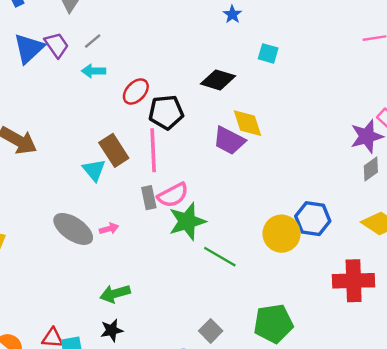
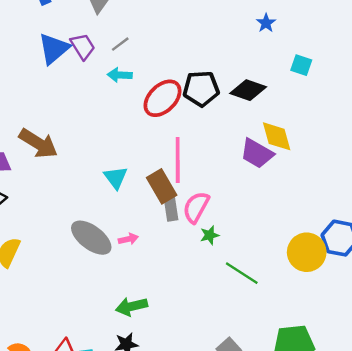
red ellipse: (136, 92) -> (163, 98), size x1.4
black pentagon: (166, 112) -> (201, 89), moved
brown rectangle: (114, 150) -> (162, 186), moved
pink semicircle: (173, 195) -> (196, 207), turned 144
green star: (187, 221) -> (210, 235), size x0.5

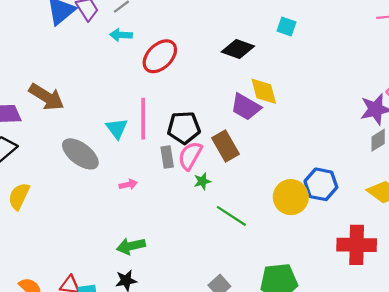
black pentagon: (201, 89) -> (184, 128), moved
pink line: (178, 160) -> (143, 119), moved
brown rectangle: (162, 186) -> (225, 146), moved
gray ellipse: (91, 238) -> (80, 154), moved

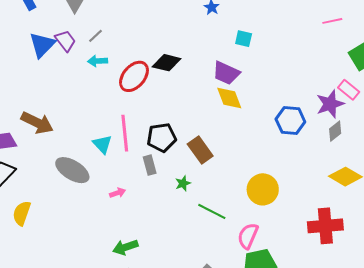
black diamond: (238, 49) -> (167, 63), moved
purple trapezoid: (246, 107) -> (226, 73), moved
pink semicircle: (190, 156) -> (248, 236), moved
blue hexagon: (321, 184) -> (290, 120), moved

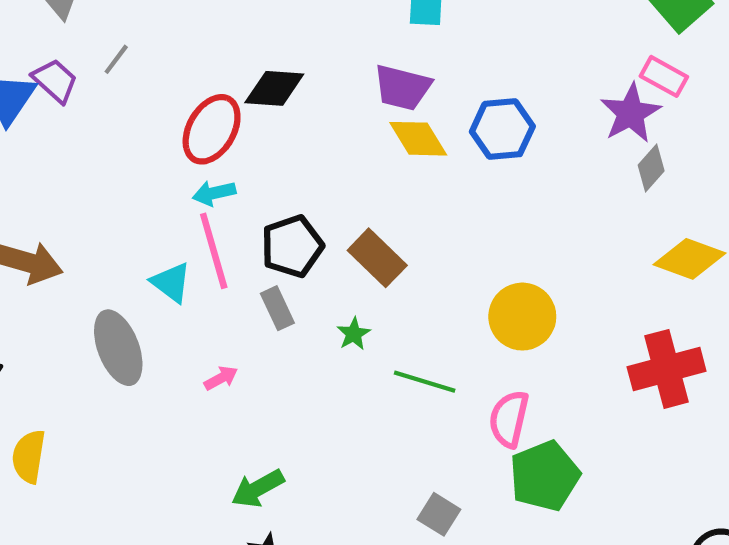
cyan arrow: (98, 61) -> (214, 193), moved
blue hexagon: (290, 120) -> (502, 129), moved
gray ellipse: (72, 170) -> (118, 348), turned 48

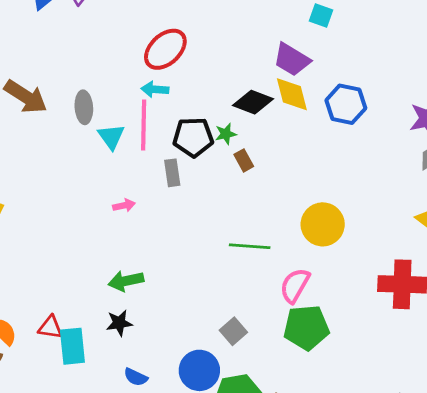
black diamond: (274, 88) -> (253, 102), moved
brown rectangle: (377, 258) -> (244, 160), size x0.6
green star: (354, 334) -> (226, 134), moved
gray ellipse: (118, 348) -> (84, 107), moved, size x0.7
green line: (425, 382) -> (250, 246), turned -30

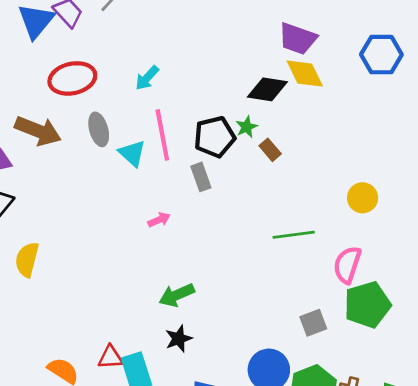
red ellipse: (165, 49) -> (72, 78), moved, turned 42
cyan arrow: (155, 89) -> (147, 78), moved, turned -40
blue hexagon: (346, 104) -> (381, 55), moved
yellow circle: (323, 224) -> (363, 198), size x0.7
gray square: (233, 331) -> (313, 323), moved, turned 32

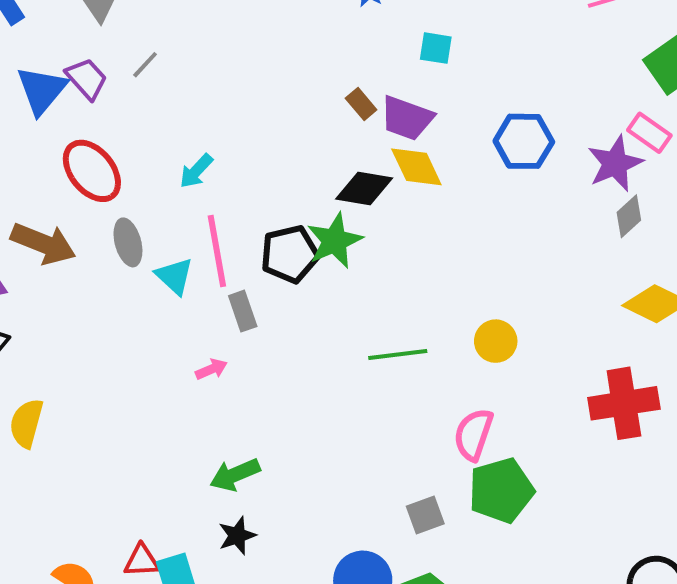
red ellipse: (72, 78) -> (92, 171), turned 63
green star: (247, 127) -> (335, 241), size x1.8
brown rectangle: (270, 150) -> (361, 104), moved
gray rectangle: (201, 177) -> (243, 311), moved
green line: (294, 235) -> (398, 355), moved

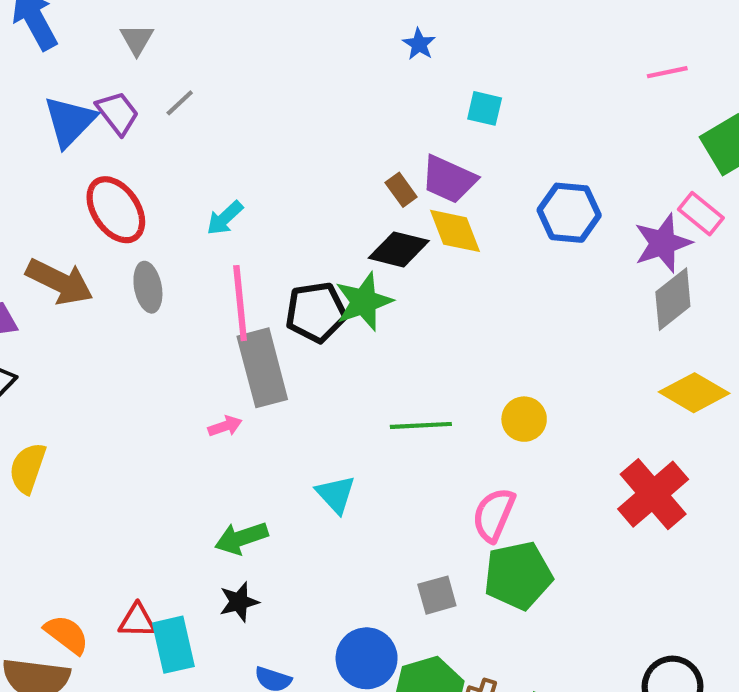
brown rectangle: (361, 104) -> (401, 190), moved
gray diamond: (629, 216) -> (673, 299), size x1.4
cyan triangle: (174, 276) -> (336, 494), moved
gray rectangle: (243, 311) -> (262, 368), size x1.8
red cross: (624, 403) -> (653, 494), turned -36

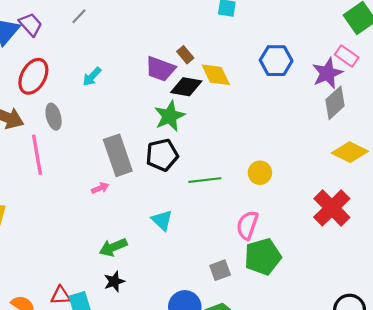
gray line: (180, 103) -> (79, 16), moved
purple trapezoid: (449, 179) -> (160, 69), moved
red ellipse: (116, 210) -> (33, 76), turned 68
pink line: (240, 303) -> (37, 155), moved
black pentagon: (316, 312) -> (162, 155), moved

